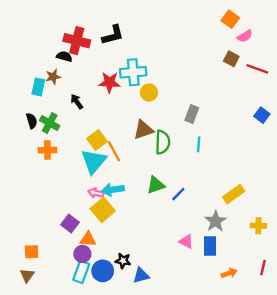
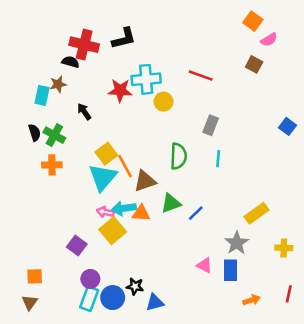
red line: (257, 69) -> (201, 76), moved
brown triangle: (143, 130) -> (145, 181), moved
orange triangle: (88, 239) -> (141, 213), moved

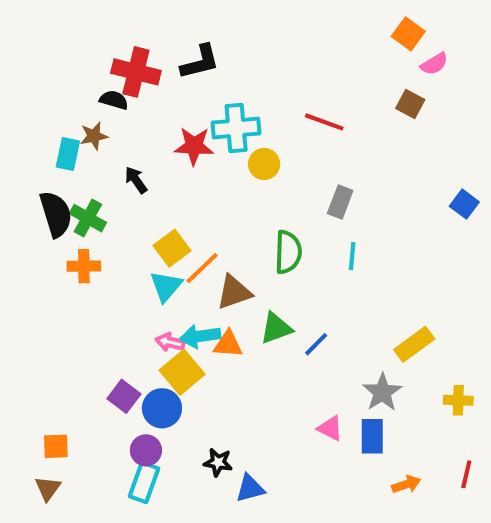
black semicircle: (35, 133) -> (56, 214), size x1.6
orange line: (125, 166) -> (202, 268), turned 75
cyan triangle: (103, 177) -> (166, 286), size x0.7
blue circle: (113, 298) -> (162, 408), moved

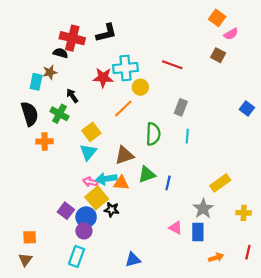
green cross: (88, 218) -> (59, 114), moved
orange line: (202, 268) -> (123, 108), moved
blue line: (316, 344) -> (168, 183), turned -32
purple circle: (146, 450) -> (84, 231), moved
black star: (218, 462) -> (112, 210), moved

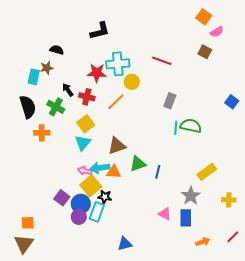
red cross: (72, 38) -> (87, 97), moved, size x0.7
green semicircle: (153, 134) -> (191, 126), moved, turned -80
red line: (248, 252) -> (233, 237), turned 32
cyan rectangle: (76, 256) -> (97, 212), moved
brown triangle: (25, 260) -> (24, 244), size x1.5

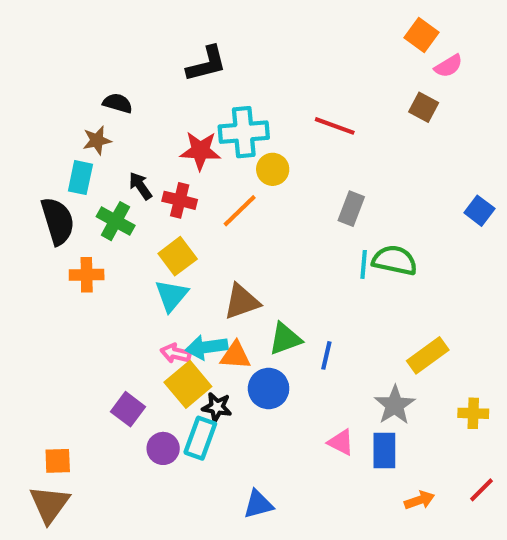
cyan rectangle: (34, 77) -> (80, 178), moved
blue circle: (81, 204) -> (269, 388), moved

